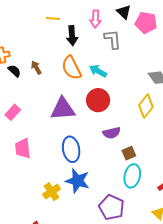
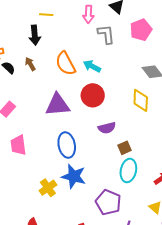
pink pentagon: (146, 23) -> (141, 30), moved, turned -30
black arrow: (72, 36) -> (35, 35), moved
yellow diamond: (146, 106) -> (141, 100), turned -35

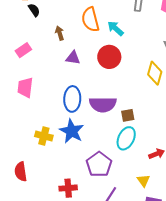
brown arrow: (30, 64) -> (60, 33), moved
purple triangle: (58, 105) -> (73, 58), size x0.6
purple semicircle: (107, 128) -> (103, 104), moved, size x1.5
yellow cross: (48, 188) -> (44, 136), turned 36

